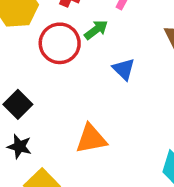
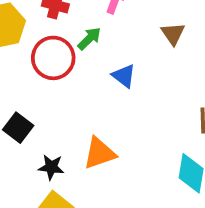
black star: (19, 146) -> (51, 167), moved

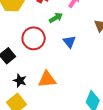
red circle: (53, 58) -> (34, 38), moved

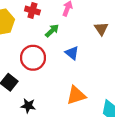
orange triangle: (47, 79) -> (76, 95), moved

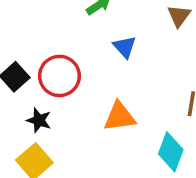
red circle: (33, 58) -> (59, 76), moved

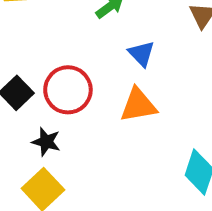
orange triangle: (120, 117) -> (138, 105), moved

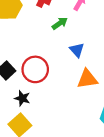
orange triangle: (138, 105) -> (87, 79), moved

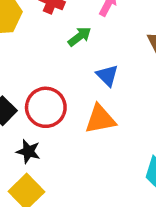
orange triangle: (87, 79) -> (100, 119), moved

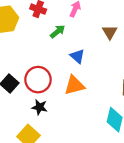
black star: (28, 151) -> (39, 107), moved

